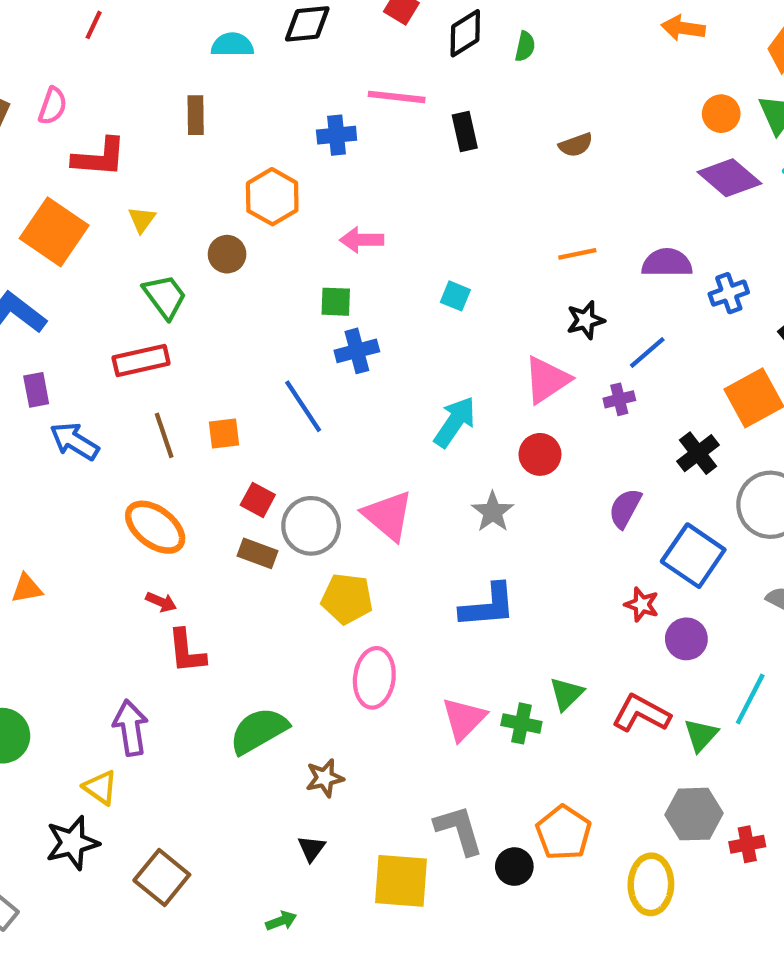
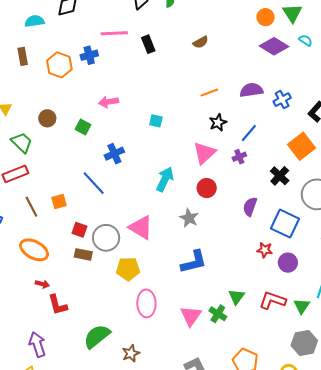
orange hexagon: (272, 197) -> (59, 65), moved
green square: (336, 302) -> (83, 127), moved, turned 35
green cross: (521, 723) -> (218, 314), turned 30

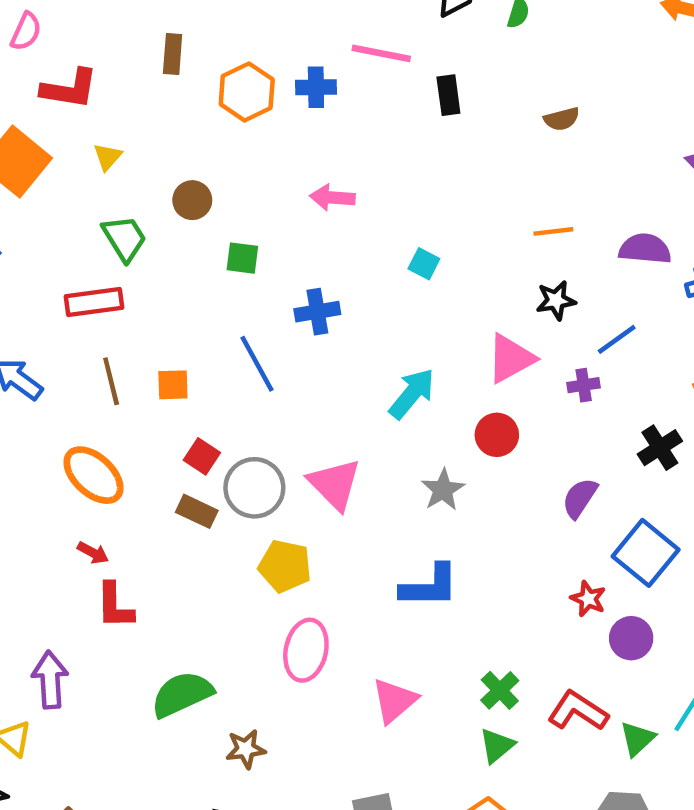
green square: (83, 127) -> (242, 258), moved, turned -35
green triangle: (236, 297) -> (497, 746), moved
green cross: (218, 314) -> (500, 690), moved

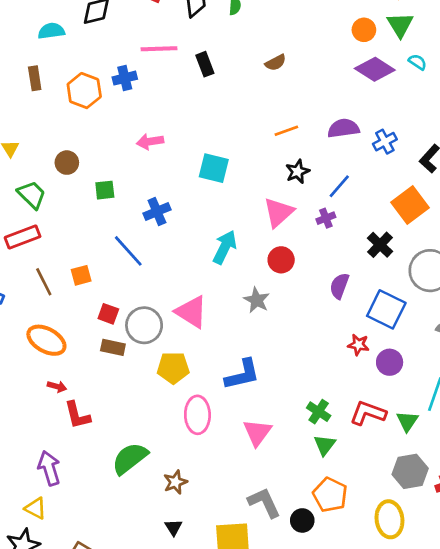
cyan square: (424, 264) -> (214, 168), size x1.6
blue L-shape: (430, 586) -> (242, 374), moved

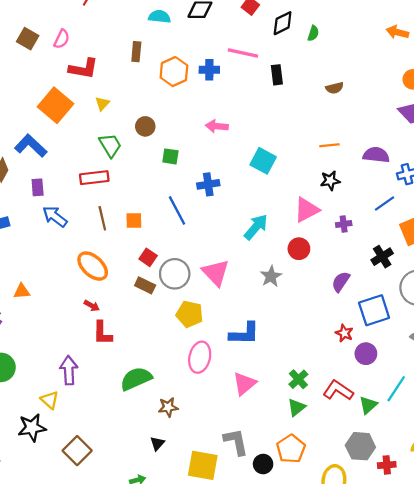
blue line: (339, 186) -> (384, 203), moved
blue square: (386, 309) -> (374, 310), turned 32

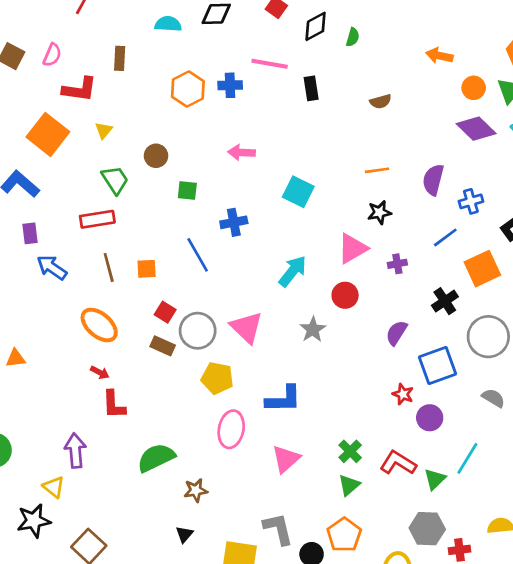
orange arrow: (397, 32) -> (439, 56), moved
brown rectangle: (136, 52) -> (120, 58), moved
purple semicircle: (376, 155) -> (433, 180), turned -80

